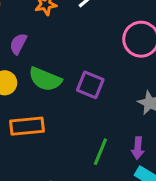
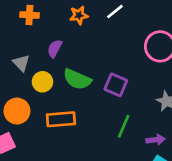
purple arrow: (138, 148) -> (156, 140), turned -102
green line: (100, 152) -> (124, 126), moved

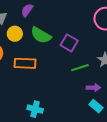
green line: (124, 126) -> (80, 68), moved, turned 42

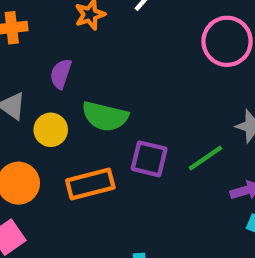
purple square: (69, 43) -> (149, 159), moved

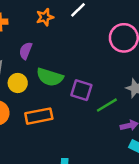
purple square: (149, 159) -> (81, 90), moved

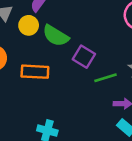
yellow circle: (18, 83) -> (29, 25), moved

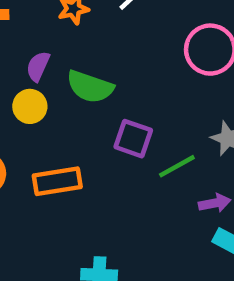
green semicircle: (56, 36) -> (90, 87), moved

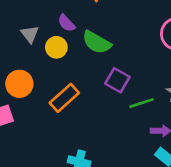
purple semicircle: (38, 66) -> (66, 23), turned -78
orange rectangle: (57, 181) -> (64, 98), turned -44

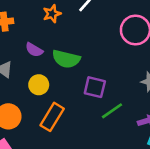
yellow circle: (56, 47) -> (39, 85), moved
green line: (142, 103) -> (112, 111), moved

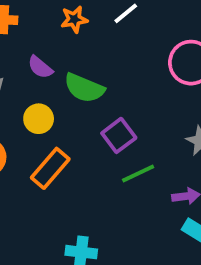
purple square: (95, 87) -> (119, 135), turned 30

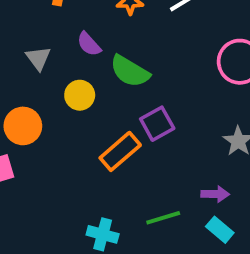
orange rectangle: (50, 168) -> (120, 151), moved
green line: (138, 174) -> (163, 218), moved

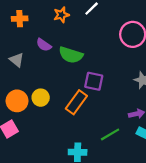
yellow circle: (80, 95) -> (41, 98), moved
purple square: (157, 124) -> (94, 81), turned -36

